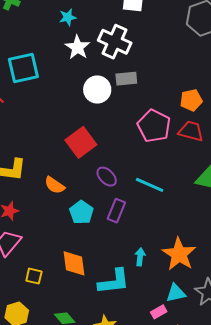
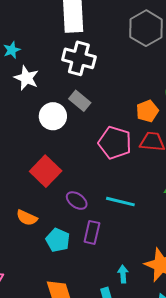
white cross: (115, 42) -> (79, 58), moved
gray rectangle: (126, 79) -> (80, 101), turned 55

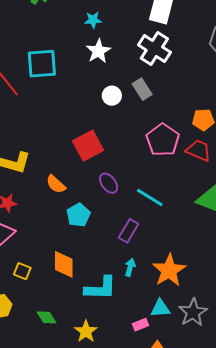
white circle: (53, 116) -> (112, 96), size x0.7
purple rectangle: (92, 232) -> (129, 231), moved

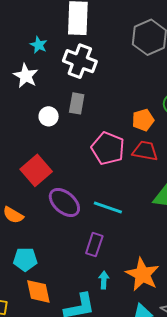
cyan star: (93, 20) -> (39, 45), moved, turned -30
gray rectangle: (142, 89) -> (77, 103), turned 55
purple ellipse: (109, 183) -> (64, 203), size x1.5
cyan pentagon: (78, 215) -> (25, 259), moved, turned -30

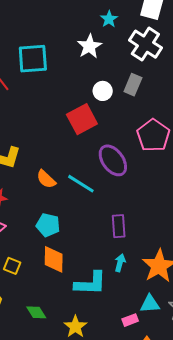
red square: (36, 170) -> (82, 119), moved
purple ellipse: (64, 203) -> (113, 160), moved
cyan line: (108, 208) -> (81, 184), moved
purple rectangle: (94, 245) -> (119, 226), turned -35

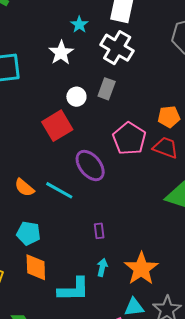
purple rectangle: (119, 226) -> (99, 231), size x0.7

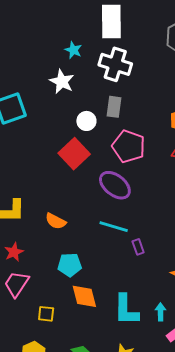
pink pentagon: (129, 139) -> (129, 146), moved
cyan line: (59, 190) -> (114, 227), moved
cyan arrow: (102, 267) -> (161, 312), moved
cyan L-shape: (74, 289) -> (126, 310), turned 104

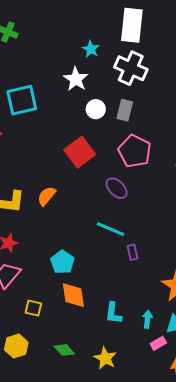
white circle: (86, 121) -> (96, 109), moved
purple ellipse: (115, 185) -> (117, 188), size x0.7
orange semicircle: (56, 221) -> (47, 196), moved, turned 95
cyan pentagon: (70, 265) -> (62, 262), turned 30
cyan L-shape: (126, 310) -> (113, 313), size x0.7

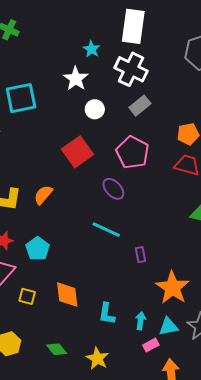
gray rectangle: (125, 110) -> (140, 106), moved, turned 35
purple rectangle: (132, 252) -> (140, 255), moved
cyan pentagon: (62, 262) -> (38, 249), moved
yellow square: (33, 308) -> (27, 296), moved

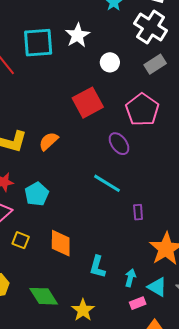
white star: (76, 79) -> (78, 35), moved
cyan triangle: (168, 327) -> (157, 287), turned 35
green diamond: (57, 349) -> (44, 296), size x1.4

